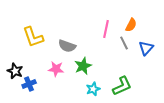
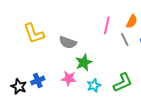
pink star: (56, 69) -> (69, 78), moved
black star: (15, 71) -> (19, 86), moved
blue cross: (29, 84) -> (38, 80), moved

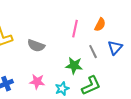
gray line: (125, 39) -> (93, 52), moved
green star: (84, 62) -> (74, 66), moved, turned 30

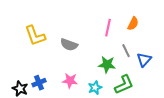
blue triangle: (115, 48) -> (144, 60), moved

